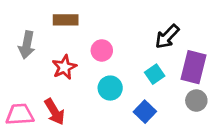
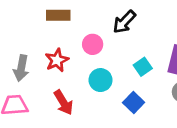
black arrow: (167, 37) -> (124, 22), moved
gray arrow: (27, 45) -> (21, 68), moved
red arrow: (55, 112) -> (63, 103), moved

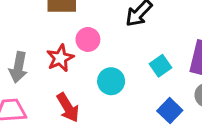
pink circle: (93, 44) -> (88, 39), moved
blue square: (134, 103) -> (170, 111), moved

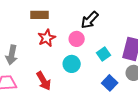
pink circle: (88, 39) -> (77, 39), moved
red star: (60, 58) -> (47, 38), moved

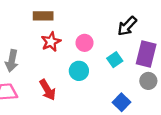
black arrow: (90, 20) -> (127, 26), moved
blue square: (110, 83) -> (121, 102), moved

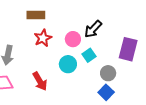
black arrow: (127, 26) -> (93, 29), moved
cyan square: (115, 60) -> (89, 55), moved
gray circle: (148, 81) -> (108, 73), moved

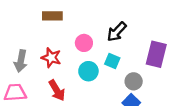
red star: (43, 38) -> (51, 58), moved, turned -30
pink circle: (73, 39) -> (84, 43), moved
cyan square: (89, 55) -> (112, 61), turned -32

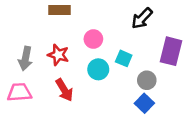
black arrow: (117, 32) -> (142, 18), moved

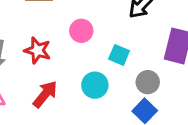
cyan circle: (98, 69) -> (95, 85), moved
red arrow: (64, 90) -> (45, 94), turned -110

